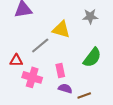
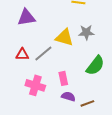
gray star: (90, 16) -> (86, 32), moved
red triangle: (16, 60) -> (22, 54), moved

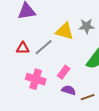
pink rectangle: (63, 78) -> (64, 72), turned 48

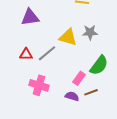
pink rectangle: (64, 72) -> (79, 78), moved
brown line: (88, 97) -> (91, 92), moved

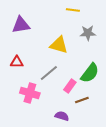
gray star: (90, 32) -> (88, 33), moved
gray line: (47, 53) -> (49, 73), moved
purple semicircle: (72, 96) -> (62, 116), moved

